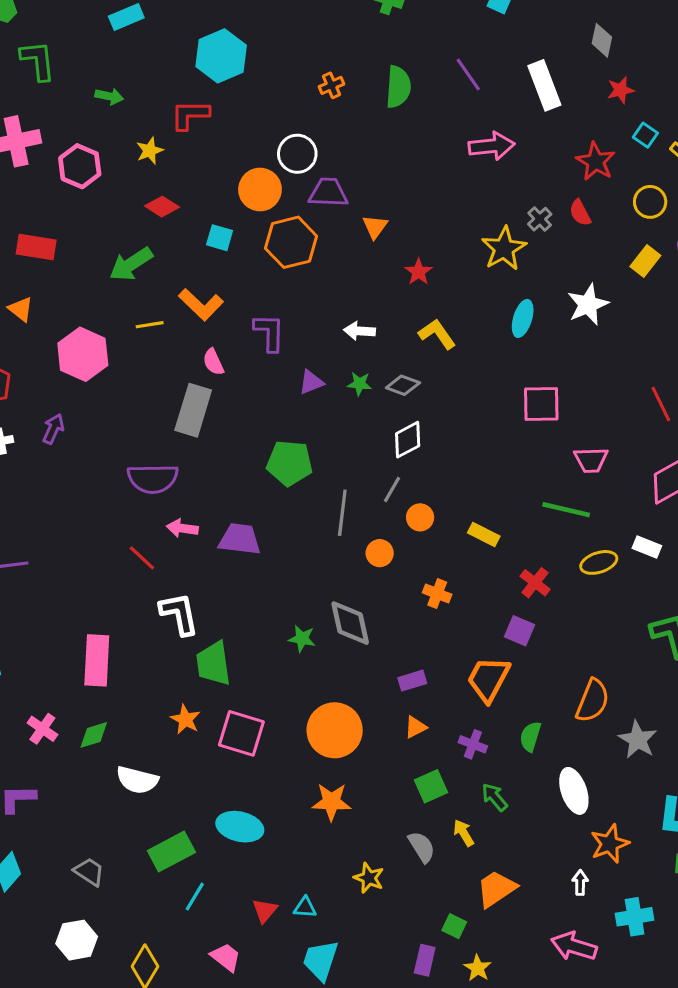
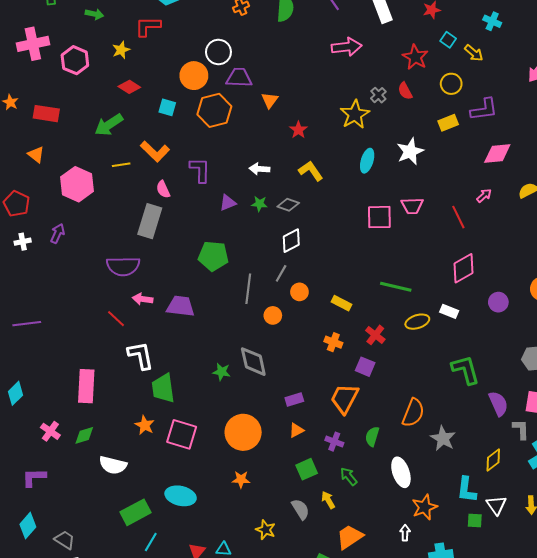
yellow rectangle: (645, 261) -> (448, 123), turned 30
pink trapezoid: (591, 460) -> (412, 206), moved
orange cross: (437, 594) -> (333, 342), moved
orange star: (331, 802) -> (241, 479), size x0.7
gray trapezoid: (89, 872) -> (65, 540), moved

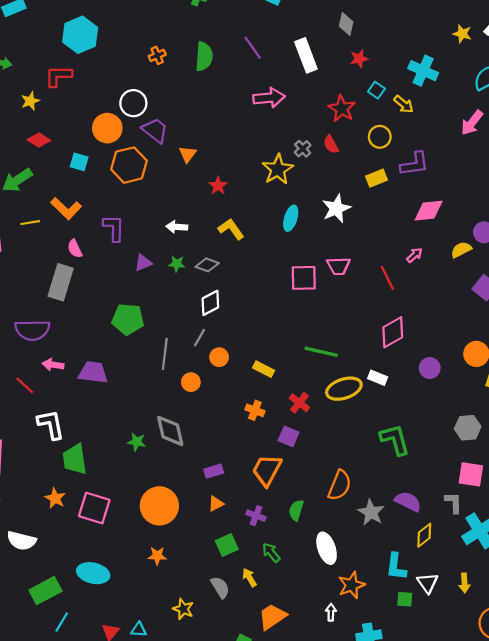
cyan cross: (492, 21) -> (423, 71), size x1.5
purple trapezoid: (239, 78) -> (155, 130), turned 36
yellow ellipse: (417, 322) -> (344, 389), size x1.4
purple semicircle: (498, 404) -> (408, 502), moved, turned -40

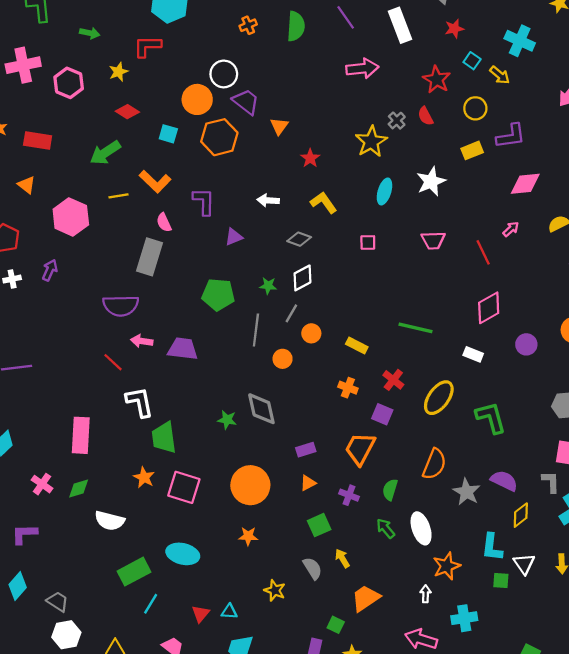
green star: (177, 264) -> (268, 286), moved
pink square: (304, 278) -> (368, 242), moved, size x0.6
yellow ellipse: (344, 389) -> (439, 398), moved, turned -36
green arrow: (271, 553) -> (386, 528), moved

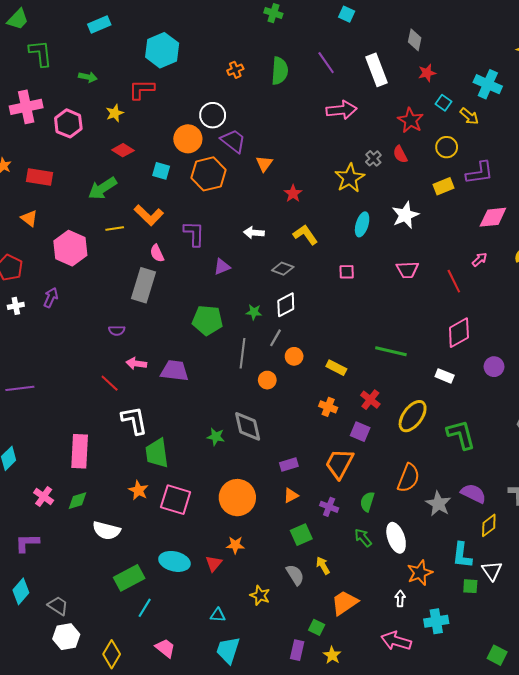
purple semicircle: (121, 306) -> (117, 331), size x0.5
red triangle: (201, 614) -> (214, 564), moved

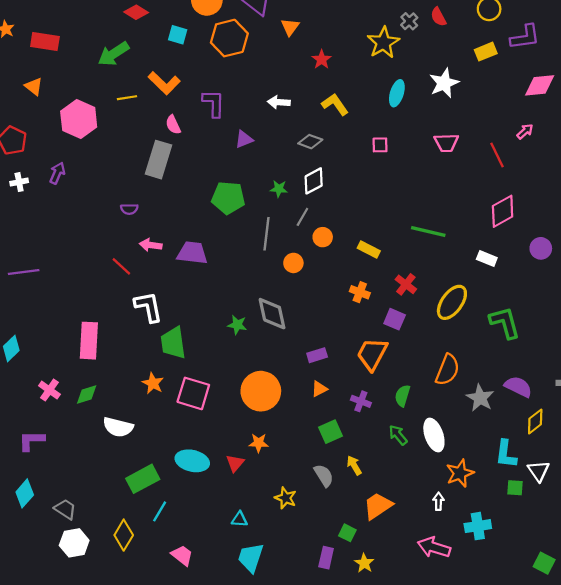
yellow diamond: (112, 654) -> (124, 535), moved

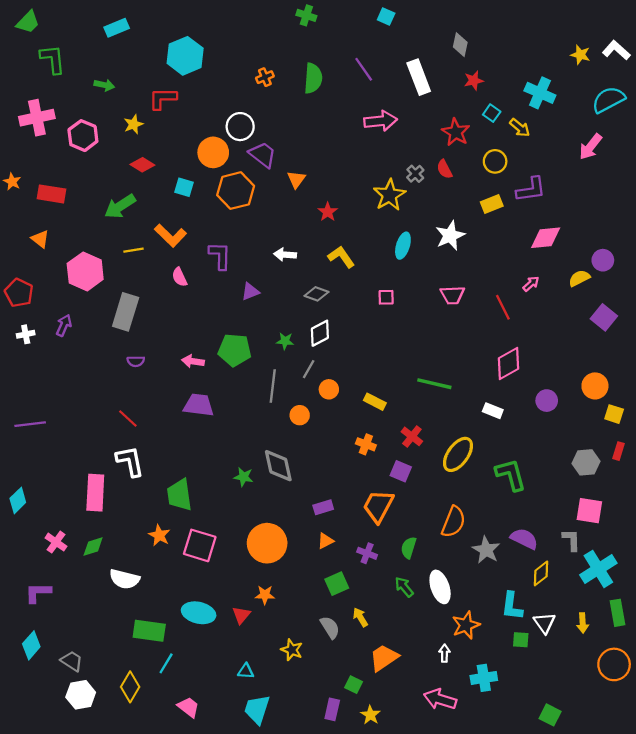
gray rectangle: (159, 160) -> (126, 312), moved
pink arrow: (151, 245) -> (193, 361), moved
white L-shape: (148, 307) -> (130, 461), moved
green rectangle: (143, 479) -> (149, 631), turned 36

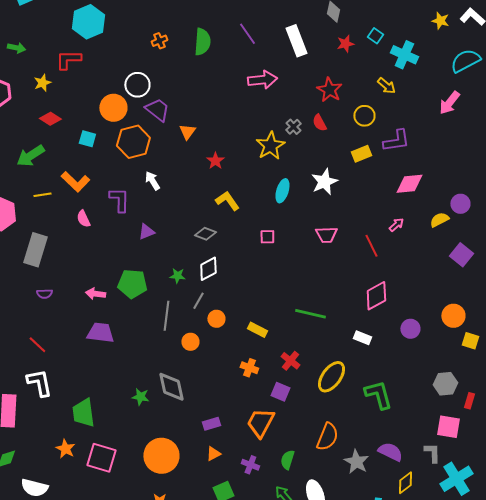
cyan square: (492, 113) -> (375, 36), moved
white arrow: (285, 255) -> (152, 181), moved, turned 54
red rectangle: (619, 451) -> (469, 401), moved

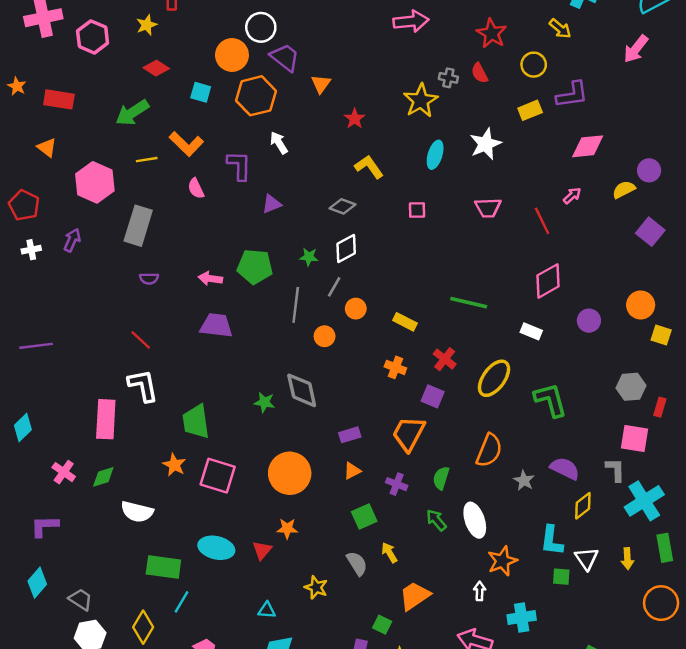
gray cross: (293, 127) -> (448, 78), turned -35
gray star: (356, 462) -> (524, 480), size x0.7

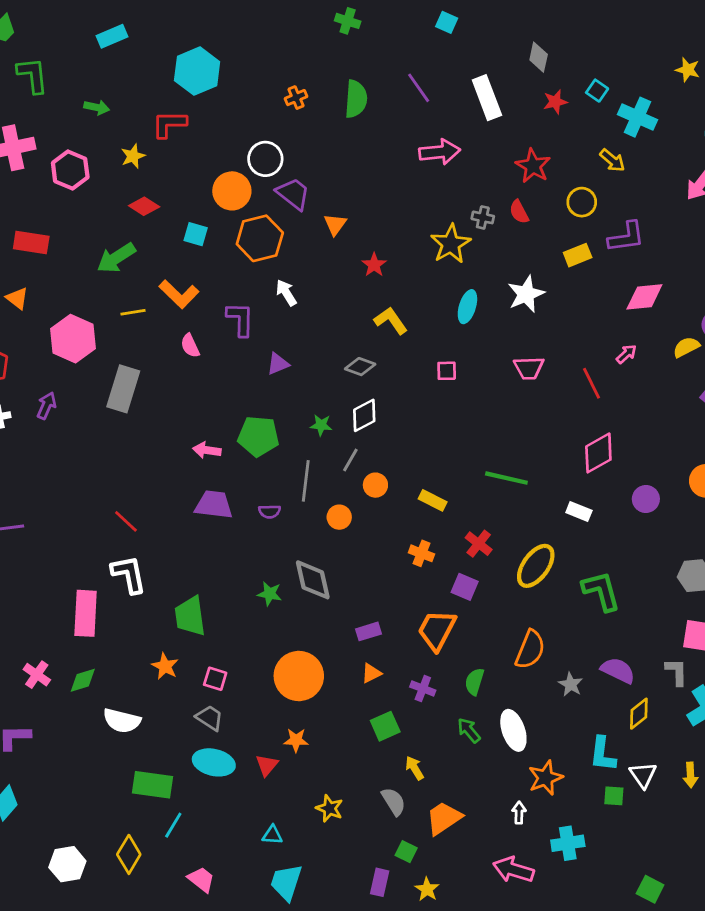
purple semicircle: (149, 279) -> (270, 512), moved
pink square: (218, 476) -> (215, 679), size x0.6
gray semicircle: (357, 563) -> (394, 801), moved
gray trapezoid: (81, 599) -> (210, 718), moved

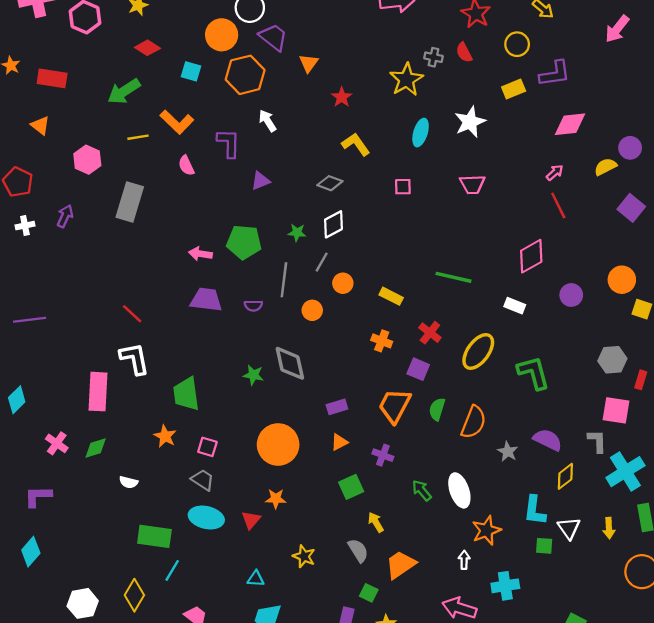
pink hexagon: (73, 339) -> (87, 160), size x0.7
red line: (591, 383) -> (558, 206), moved
green semicircle: (474, 682) -> (437, 409), moved
white semicircle: (122, 721) -> (129, 482), size x0.6

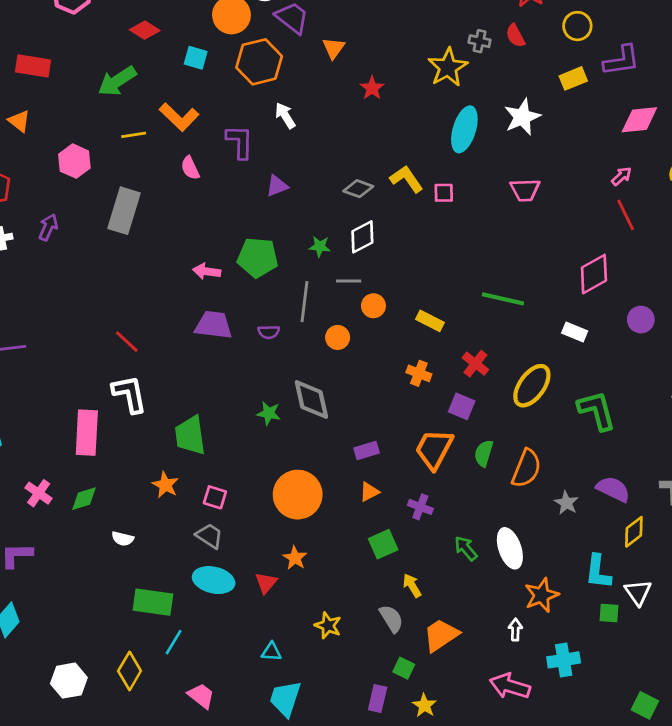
cyan ellipse: (421, 133) -> (464, 129), size x1.4
yellow L-shape: (356, 144) -> (407, 179), moved
gray line: (322, 262) -> (349, 281), turned 60
orange star: (276, 499) -> (295, 558), turned 30

